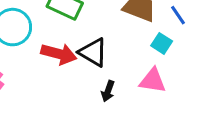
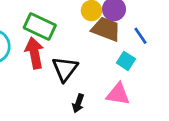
black triangle: (93, 52) -> (65, 69), turned 36
red arrow: (59, 54) -> (34, 53), moved, turned -116

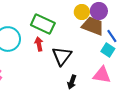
blue line: (141, 36) -> (112, 36), moved
red arrow: (34, 53) -> (39, 44), size x0.6

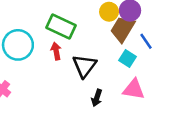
brown trapezoid: (93, 26) -> (123, 29), turned -80
cyan square: (108, 50) -> (128, 58), moved

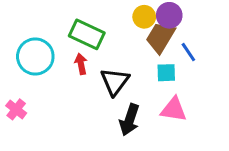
cyan square: (128, 58) -> (166, 73), turned -35
black arrow: (97, 98) -> (129, 120), size x1.5

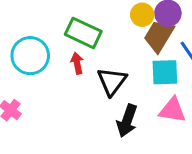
cyan square: (166, 73) -> (165, 72), size x1.4

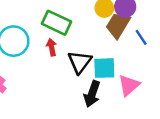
cyan square: (165, 72) -> (104, 68), moved
pink triangle: (172, 110) -> (129, 85), turned -50

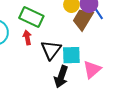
blue line: (141, 37) -> (98, 13), moved

